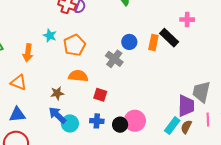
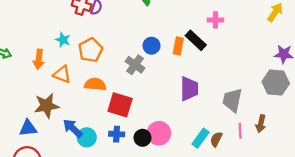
orange triangle: (18, 82) -> (62, 74), moved
brown star: (57, 93) -> (47, 106), moved, size x1.6
red square: (100, 95) -> (120, 105), size x1.6
purple trapezoid: (186, 106) -> (189, 89), moved

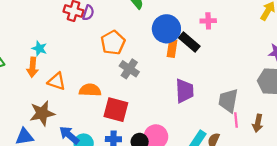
cyan star: (63, 40) -> (39, 48), moved
blue circle: (152, 46) -> (166, 29), moved, size x1.6
orange pentagon: (90, 50) -> (113, 43), moved
pink line: (240, 131) -> (236, 120), moved

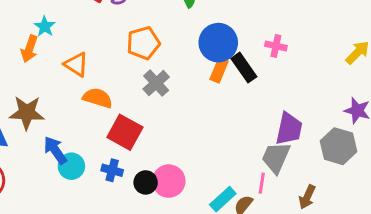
orange triangle: (57, 81) -> (76, 64), moved
purple trapezoid: (185, 91) -> (289, 129), moved
pink line: (236, 120) -> (262, 183), moved

